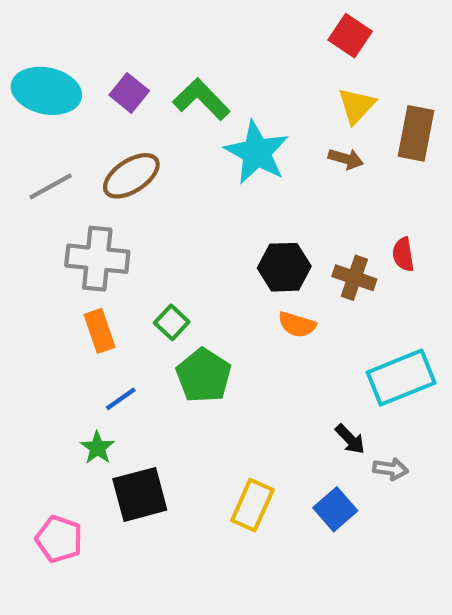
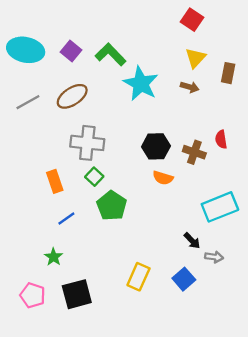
brown rectangle: (416, 133) -> (228, 73), size x0.7
gray cross: (97, 259) -> (87, 143), moved
green star: (97, 448) -> (54, 257), moved
black square: (140, 494) -> (77, 294), moved

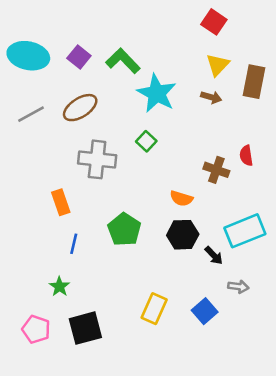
brown rectangle: (228, 73) -> (254, 82), size x1.4
black hexagon: (156, 146) -> (183, 235), moved
green square: (94, 177) -> (146, 141), moved
blue line: (66, 219) -> (74, 244), turned -42
black arrow: (192, 241) -> (214, 255), moved

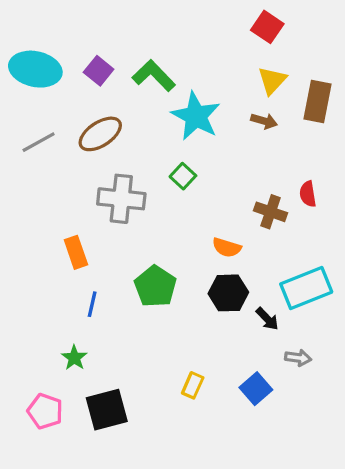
yellow rectangle: (154, 309) -> (193, 385), size x0.7

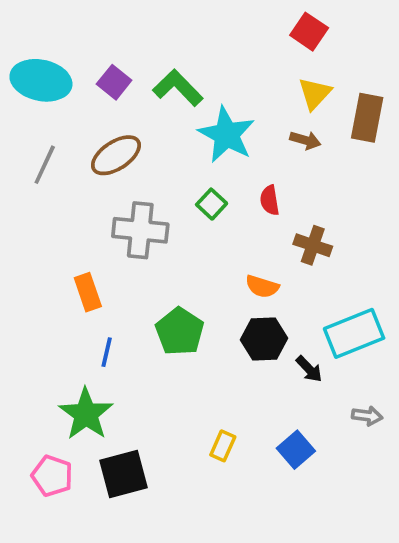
gray line: (39, 142) -> (45, 165), turned -36
red semicircle: (308, 194) -> (270, 200), moved
green star: (74, 358) -> (86, 414), size x1.8
gray arrow: (298, 358) -> (367, 416), moved

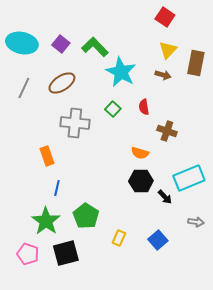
green pentagon: (180, 331) -> (86, 216), moved

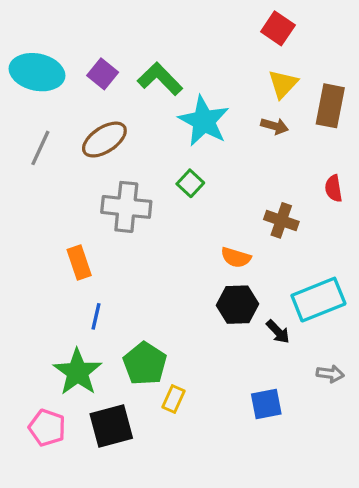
red semicircle: (144, 107) -> (334, 188), moved
yellow rectangle: (119, 238) -> (173, 399), moved
blue square: (158, 240) -> (266, 404), turned 30

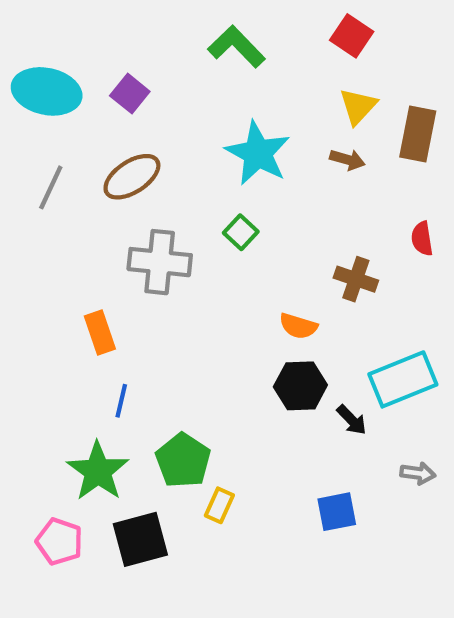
green L-shape: (160, 79) -> (236, 47), moved

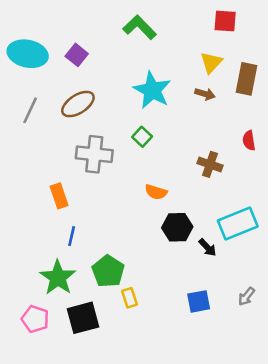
red square: (352, 36) -> (225, 21), moved, turned -30
orange semicircle: (298, 326) -> (156, 192), moved
gray arrow: (418, 473) -> (246, 296), moved, turned 120
yellow rectangle: (219, 505) -> (130, 298), turned -42

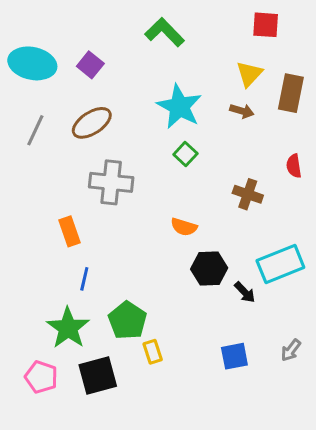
green square: (142, 137) -> (185, 154), moved

